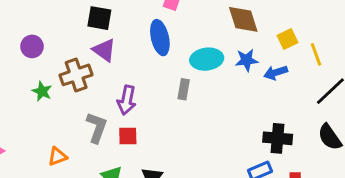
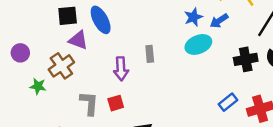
blue ellipse: (160, 38) -> (101, 20), moved
cyan ellipse: (207, 59) -> (198, 44), moved
purple arrow: (127, 100) -> (121, 69), moved
black cross: (278, 138) -> (246, 59), moved

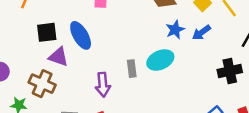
cyan ellipse: (198, 44) -> (160, 60), moved
brown cross: (61, 66) -> (42, 84), turned -30

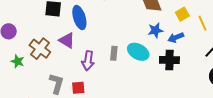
purple triangle: (59, 57) -> (67, 40), moved
cyan ellipse: (160, 60) -> (138, 52), turned 40
black cross: (230, 71) -> (169, 60), moved

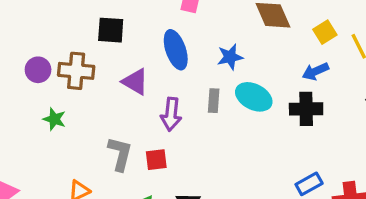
blue ellipse: (79, 18) -> (176, 50), moved
blue star: (155, 30) -> (230, 57), moved
brown cross: (40, 49) -> (76, 71), moved, turned -30

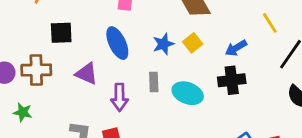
yellow square: (325, 32) -> (193, 43), moved
cyan ellipse: (254, 97) -> (188, 93), moved

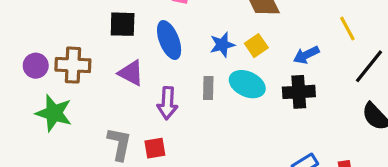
black square: (61, 33) -> (123, 24), moved
cyan ellipse: (188, 93) -> (247, 84), moved
green star: (23, 112) -> (54, 113), size x1.6

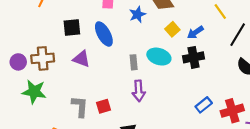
blue star: (222, 45) -> (137, 14), moved
yellow square: (256, 46) -> (172, 29), moved
purple arrow: (167, 103) -> (139, 91), moved

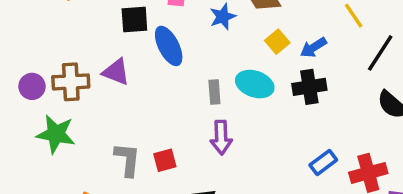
black square: (72, 27) -> (134, 19), moved
purple triangle: (82, 59) -> (116, 72), moved

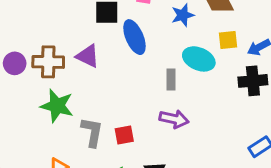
yellow square: (277, 42) -> (228, 40), turned 30
cyan ellipse: (255, 84) -> (199, 59), moved
green star: (56, 134) -> (57, 106), moved
purple arrow: (221, 138) -> (174, 119), turned -80

